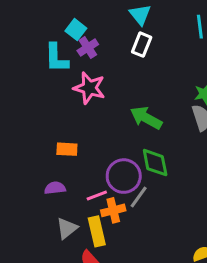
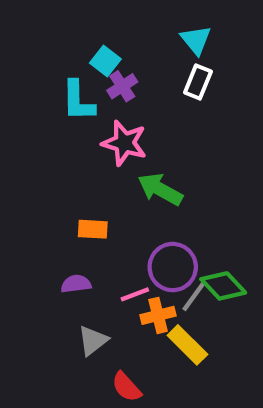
green arrow: (146, 118) -> (160, 189), moved
green diamond: (155, 163) -> (223, 286), moved, turned -32
yellow rectangle: (97, 231) -> (187, 345), moved, turned -32

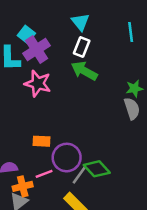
purple cross: (122, 86) -> (36, 50), size x1.5
green arrow: (160, 189) -> (84, 71), moved
orange rectangle: (93, 229) -> (42, 141), moved
orange cross: (158, 315) -> (23, 186), moved

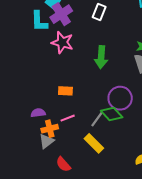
green arrow: (84, 71) -> (101, 57), moved, turned -115
purple circle: (67, 158) -> (120, 98), moved

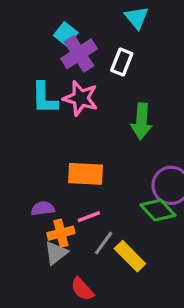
white rectangle: (99, 12) -> (122, 62), moved
cyan L-shape: (39, 21) -> (44, 98), moved
orange rectangle: (65, 91) -> (86, 174), size x1.5
gray line: (97, 119) -> (104, 243), moved

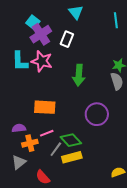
green diamond: (158, 210) -> (71, 140), moved
gray triangle: (56, 253) -> (19, 162), moved
yellow rectangle: (130, 256) -> (72, 157), turned -60

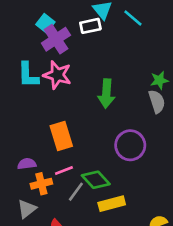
cyan line: (116, 20) -> (133, 18), moved, turned -42
white rectangle: (67, 39) -> (90, 26), moved, turned 56
orange rectangle: (45, 107) -> (61, 136), turned 70
yellow rectangle: (72, 157) -> (112, 204), moved

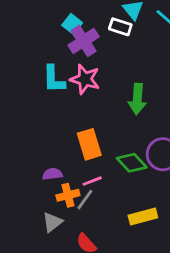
white rectangle: (90, 26) -> (120, 27), turned 30
green diamond: (96, 180) -> (132, 163), moved
gray line: (76, 192) -> (85, 200), moved

